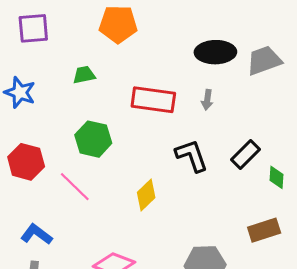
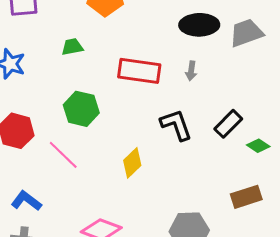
green diamond: (276, 177) -> (258, 146), turned -60

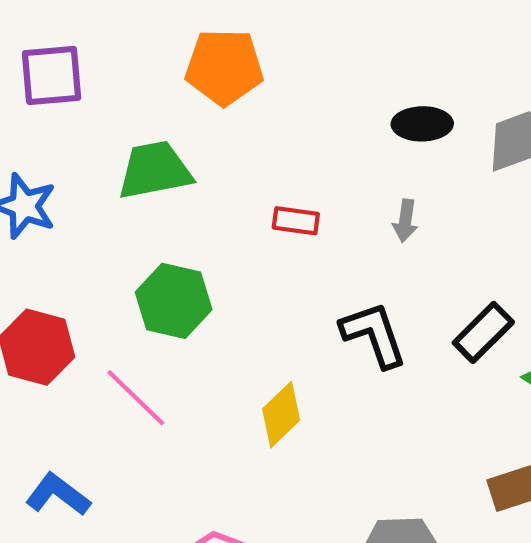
black ellipse: (199, 25) -> (422, 124), size x0.7
green trapezoid: (72, 47) -> (155, 170), size x1.6
red rectangle: (139, 71) -> (296, 221), size x0.5

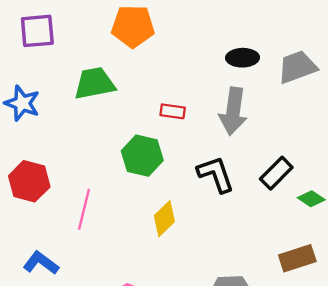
gray arrow: (405, 221) -> (233, 111), size x2.0
green hexagon: (174, 301) -> (142, 156), moved
pink line: (136, 398) -> (84, 209), turned 60

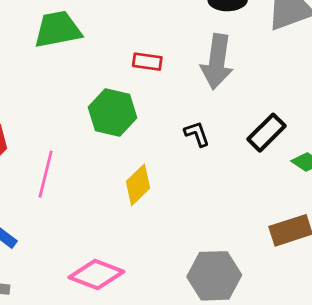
black L-shape: (216, 174) -> (197, 134), size x0.6

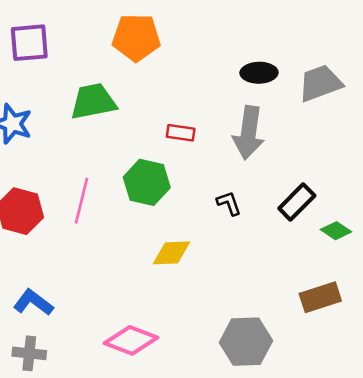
pink line: (46, 174) -> (81, 201), moved
yellow diamond: (138, 185) -> (172, 253), turned 42

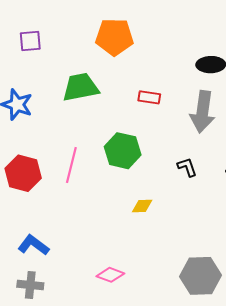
purple square: (29, 43) -> (30, 41), size x0.7
red rectangle: (181, 133) -> (149, 97), moved
yellow diamond: (172, 253) -> (142, 206), size x0.7
pink diamond: (131, 340) -> (110, 275), size x0.7

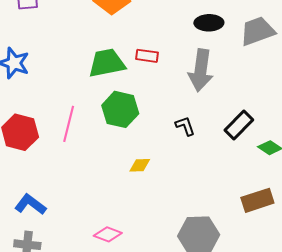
green trapezoid: (81, 87) -> (107, 63), moved

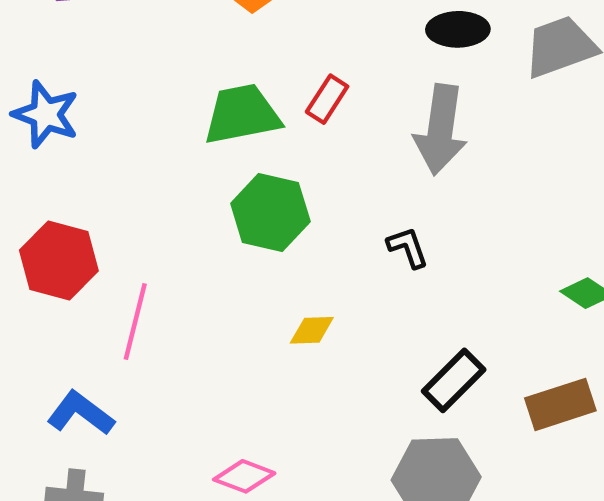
red rectangle: (147, 56) -> (327, 99), turned -65
pink line: (69, 124) -> (135, 322), moved
black rectangle: (239, 125) -> (454, 380), moved

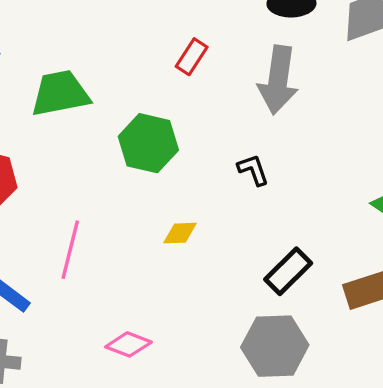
green trapezoid: (242, 114) -> (60, 93), moved
pink line: (135, 322) -> (70, 250), moved

